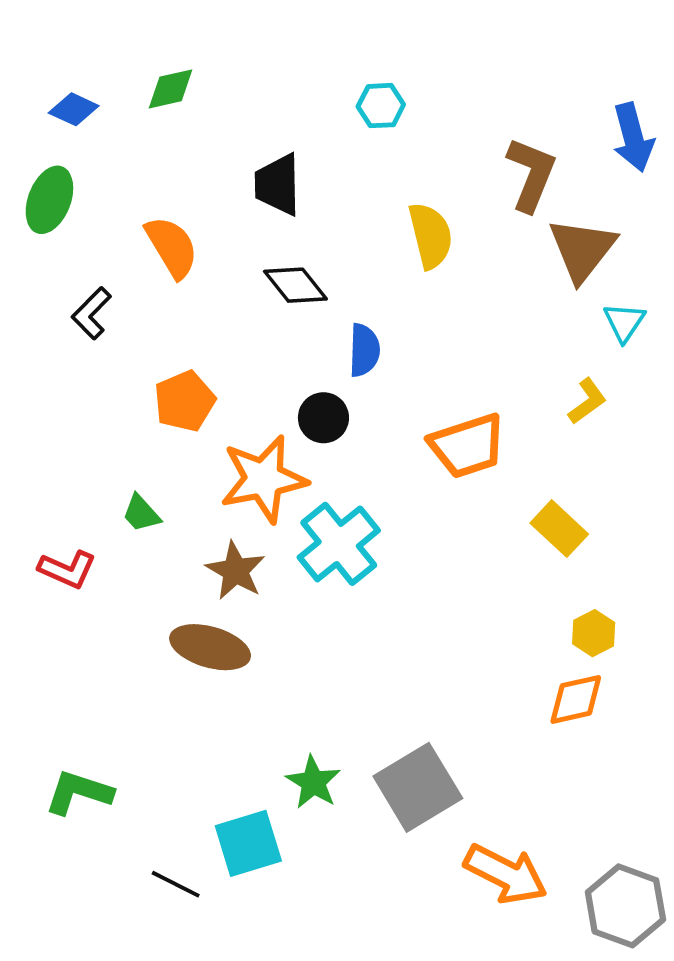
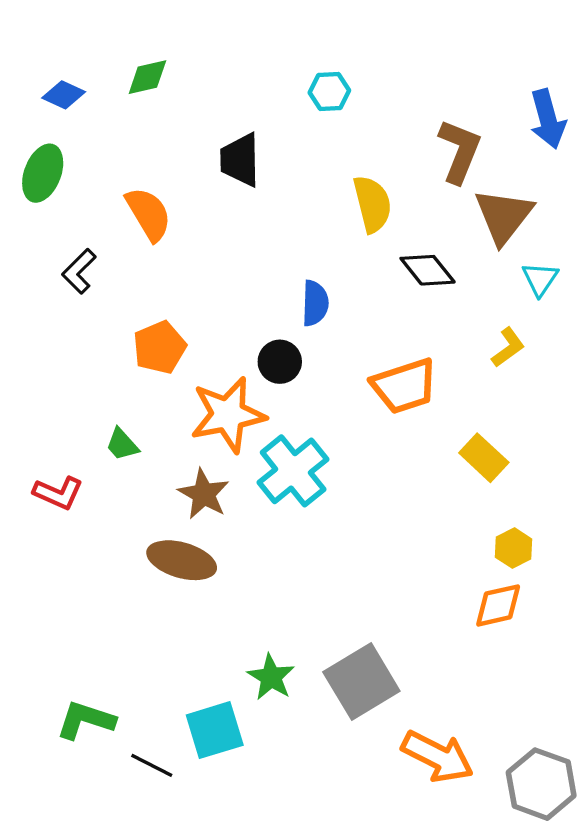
black diamond: (295, 285) -> (428, 270), moved
green L-shape: (79, 792) -> (86, 720), moved

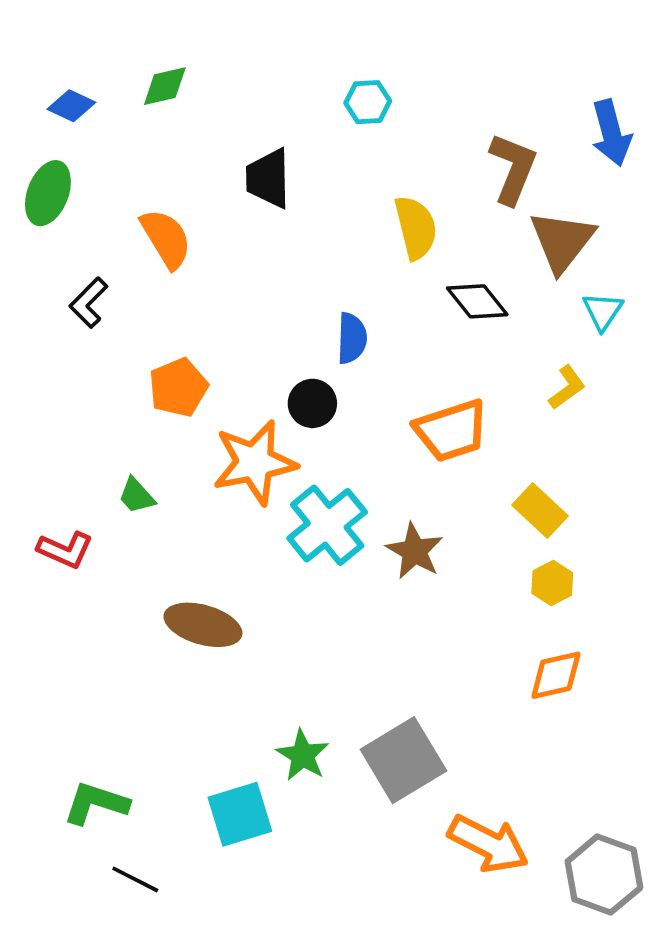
brown star: (204, 494) -> (415, 551), moved
yellow hexagon: (514, 548) -> (552, 583), moved
black line: (152, 765) -> (135, 879), moved

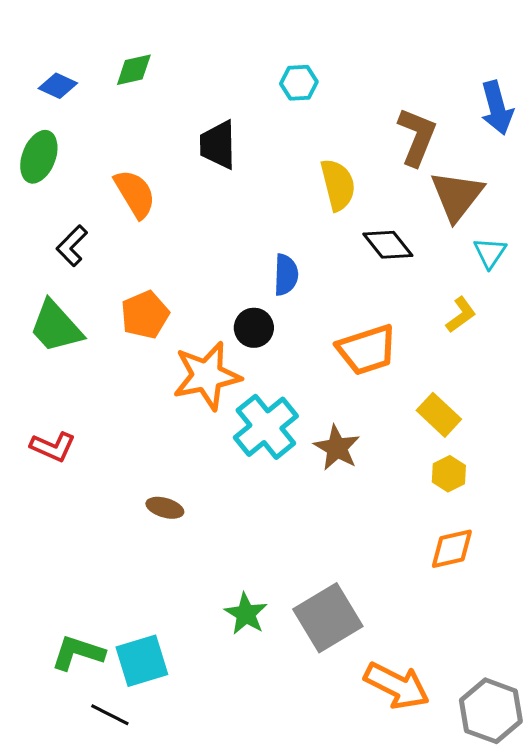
green trapezoid: (137, 496) -> (56, 327), moved, size x1.8
brown ellipse: (203, 625) -> (165, 508), size x0.6
cyan square: (240, 814) -> (142, 661), moved

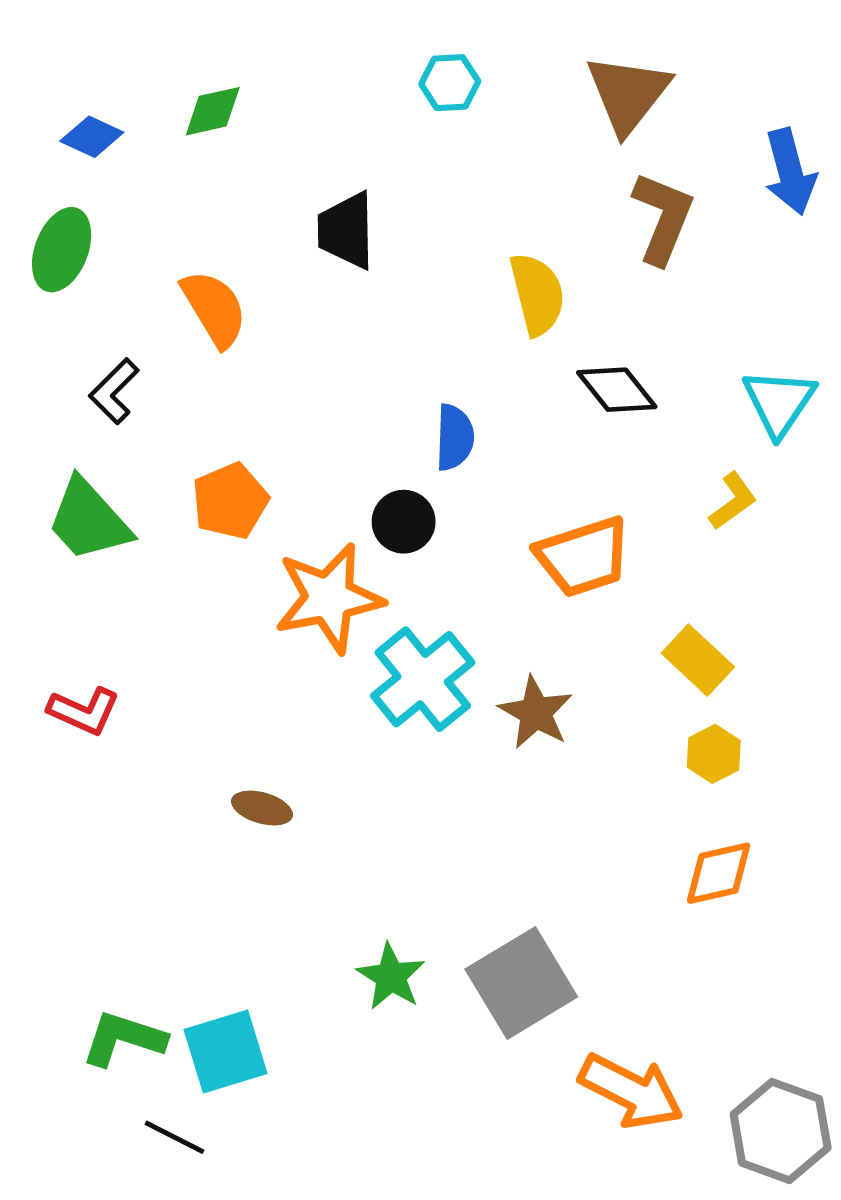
cyan hexagon: (299, 83) -> (450, 83), moved
brown triangle: (457, 196) -> (628, 94), moved
cyan triangle: (490, 253) -> (779, 402), size x1.4

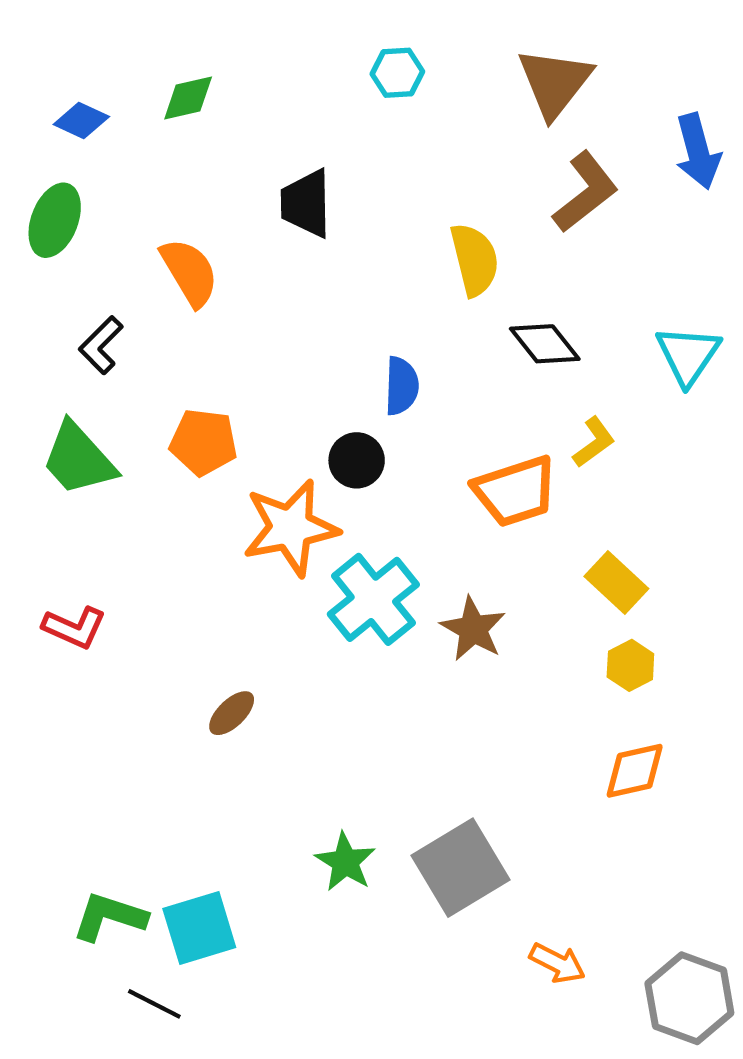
brown L-shape: (663, 218) -> (585, 192), turned 30
orange pentagon: (230, 501) -> (204, 442), turned 30
yellow L-shape: (733, 501) -> (594, 442), moved
brown ellipse: (262, 808) -> (232, 713), turned -60
orange arrow: (631, 1091) -> (557, 963), size x0.6

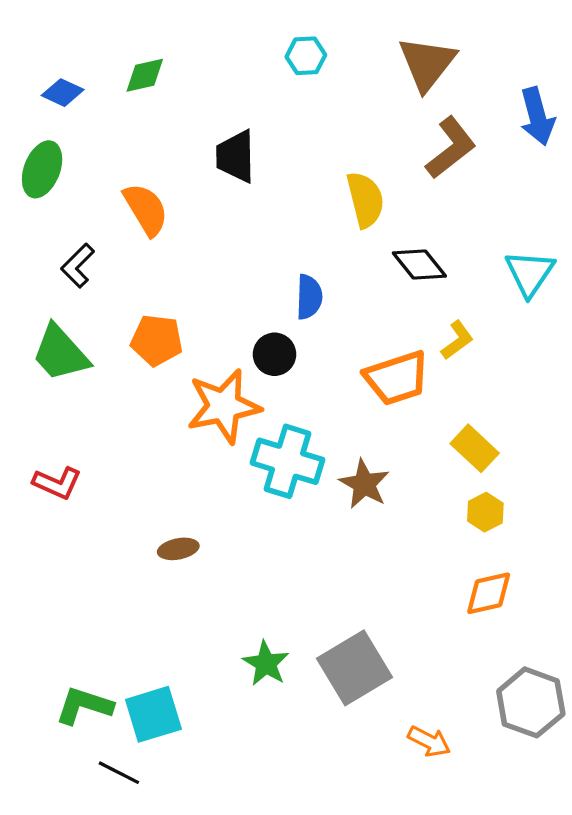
cyan cross: (373, 599) -> (287, 461), turned -34
brown ellipse: (232, 713) -> (178, 549), turned 33
gray hexagon: (689, 998) -> (531, 702), moved

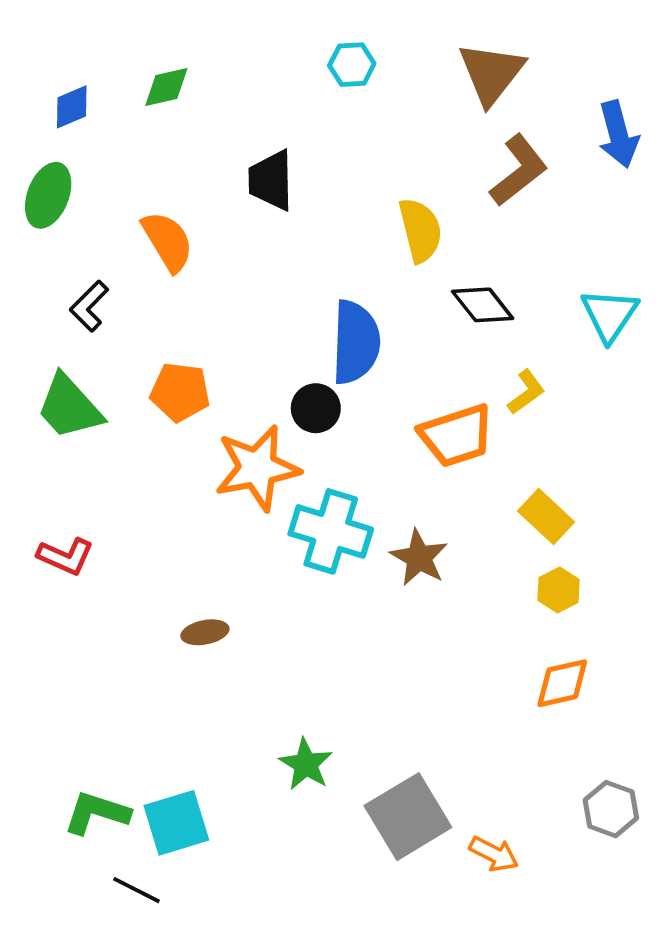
blue diamond: (63, 93) -> (72, 107), turned -48
blue semicircle: (309, 297) -> (356, 342), size x1.6
gray square: (355, 668) -> (408, 817), moved
gray hexagon: (531, 702) -> (611, 809), size x0.7

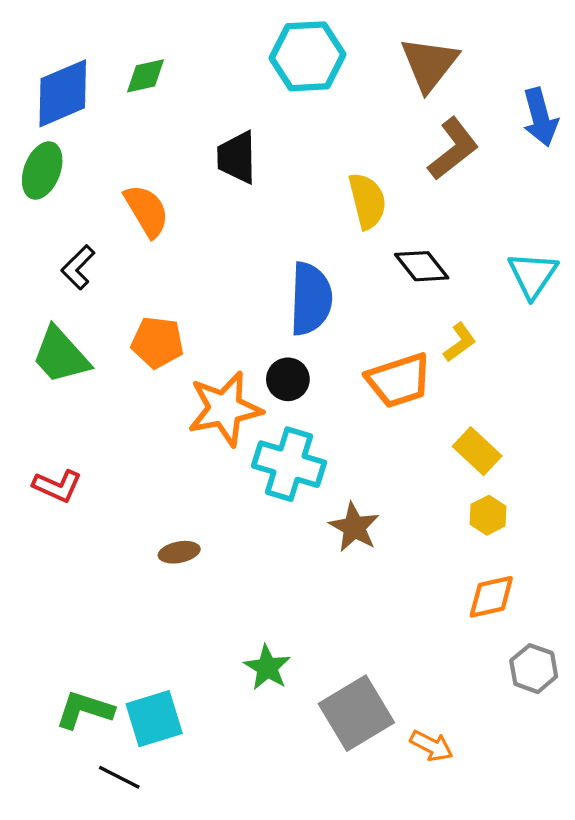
cyan hexagon: (352, 65) -> (307, 56), size x1.8
blue diamond: (72, 107) -> (63, 93), size x1.8
black circle: (316, 408) -> (288, 379), moved
brown star: (419, 558) -> (354, 527), moved
gray hexagon: (611, 809) -> (534, 669), moved

